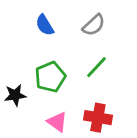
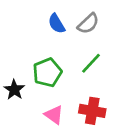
blue semicircle: (45, 25) -> (57, 24), moved
black star: (15, 95) -> (14, 90), turned -30

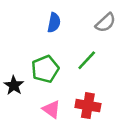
blue semicircle: (57, 24) -> (54, 23), turned -138
gray semicircle: (88, 24) -> (105, 23), moved

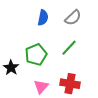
gray semicircle: (105, 23) -> (73, 18), moved
pink triangle: (51, 109) -> (41, 87), turned 35

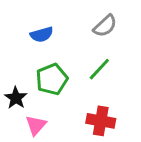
blue semicircle: (43, 18) -> (42, 35), moved, turned 63
pink triangle: (41, 87) -> (36, 125), moved

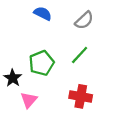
blue semicircle: (42, 35) -> (43, 13), moved, turned -138

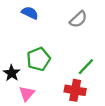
blue semicircle: (43, 13) -> (30, 13), moved
green line: (80, 55) -> (86, 67), moved

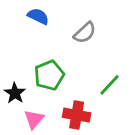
gray semicircle: (78, 19) -> (85, 33), moved
red cross: (75, 90) -> (77, 115), moved

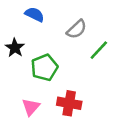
green line: (110, 85) -> (99, 50), moved
black star: (15, 93) -> (15, 48), moved

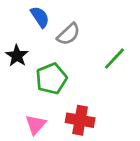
blue semicircle: (35, 14) -> (40, 17), turned 30
gray semicircle: (77, 29) -> (69, 34), moved

